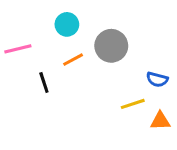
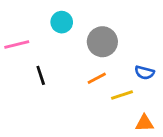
orange line: (73, 60) -> (97, 78), moved
orange triangle: (160, 121) -> (144, 123), moved

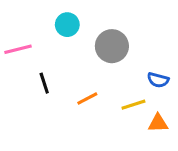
orange line: (97, 78) -> (87, 98), moved
orange triangle: (144, 123) -> (158, 123), moved

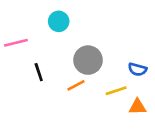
gray circle: (112, 46) -> (88, 60), moved

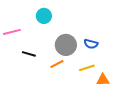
blue semicircle: (137, 69) -> (91, 44), moved
black line: (39, 72) -> (29, 54), turned -56

